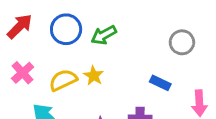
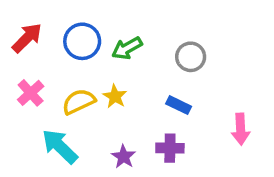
gray circle: (182, 42) -> (191, 57), moved
blue rectangle: (160, 83) -> (179, 105), moved

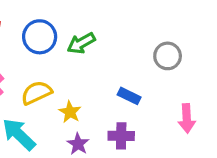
gray circle: (191, 57) -> (168, 56), moved
yellow star: (115, 96) -> (70, 112), moved

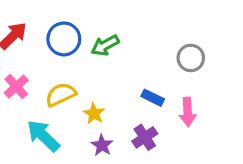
pink arrow: (187, 118) -> (188, 112), moved
purple cross: (121, 136) -> (145, 137), turned -35

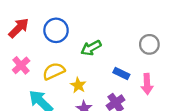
green arrow: (105, 45) -> (91, 48), moved

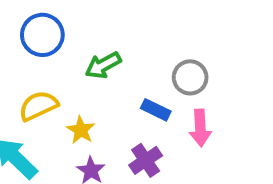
gray circle: (149, 44) -> (190, 77), moved

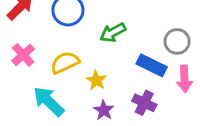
blue rectangle: (156, 110) -> (152, 65), size x1.4
purple cross: (146, 160) -> (144, 103), turned -30

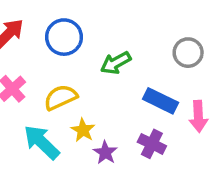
gray circle: (177, 41) -> (188, 53), moved
yellow star: (96, 80) -> (83, 130), moved

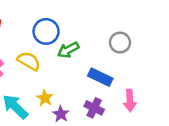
blue circle: (64, 37) -> (46, 31), moved
yellow semicircle: (61, 97) -> (29, 61), moved, turned 55
pink arrow: (198, 116) -> (130, 100), moved

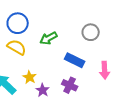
blue circle: (46, 31) -> (18, 23), moved
pink arrow: (130, 100) -> (105, 70), moved

